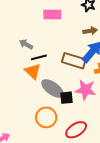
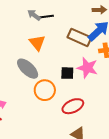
black line: (39, 57) -> (46, 17), moved
gray ellipse: (53, 89) -> (28, 69), moved

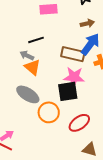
gray arrow: (34, 15) -> (27, 55), moved
pink star: (87, 68) -> (74, 77), moved
black square: (67, 73) -> (68, 91), size x1.5

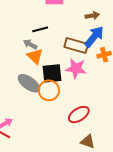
black square: (68, 91) -> (52, 73), moved
orange circle: (49, 112) -> (49, 90), moved

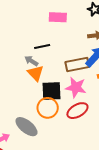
brown rectangle: (76, 46) -> (77, 64), turned -30
gray ellipse: (29, 83) -> (26, 127), moved
red ellipse: (79, 115) -> (77, 111), moved

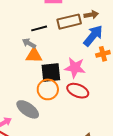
brown rectangle: (77, 64) -> (69, 22), moved
orange triangle: (36, 73) -> (34, 55), turned -42
red ellipse: (77, 111) -> (78, 91), turned 55

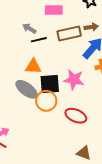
gray arrow: (29, 43) -> (29, 28), moved
red ellipse: (78, 91) -> (76, 116), moved
gray ellipse: (28, 109) -> (27, 89), moved

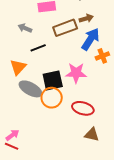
black line: (39, 40) -> (38, 48), moved
orange triangle: (33, 66) -> (18, 67), moved, turned -42
brown triangle: (84, 153) -> (92, 135), moved

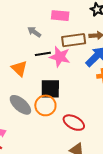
orange triangle: (18, 67) -> (19, 68), turned -42
pink star: (76, 73) -> (60, 57), moved
gray ellipse: (30, 89) -> (20, 105), moved

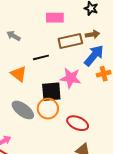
gray arrow: (34, 32) -> (13, 36), moved
pink star: (60, 57) -> (71, 78), moved

